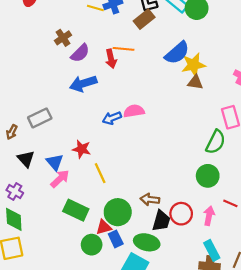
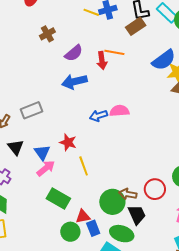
brown cross: (63, 38) -> (47, 34), moved
green circle: (118, 212) -> (112, 202), moved
red circle: (181, 214) -> (155, 189), moved
black trapezoid: (161, 221) -> (137, 215), turned -45

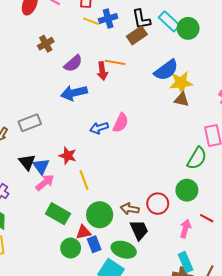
pink semicircle: (119, 111) -> (121, 123), turned 120
black triangle: (16, 147) -> (27, 162), moved
green circle: (112, 202) -> (100, 215), moved

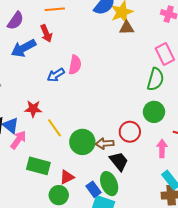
red arrow: (102, 71) -> (46, 33), moved
green circle: (100, 215) -> (82, 142), moved
blue rectangle: (94, 244) -> (94, 189), moved
green ellipse: (124, 250) -> (109, 184), turned 65

